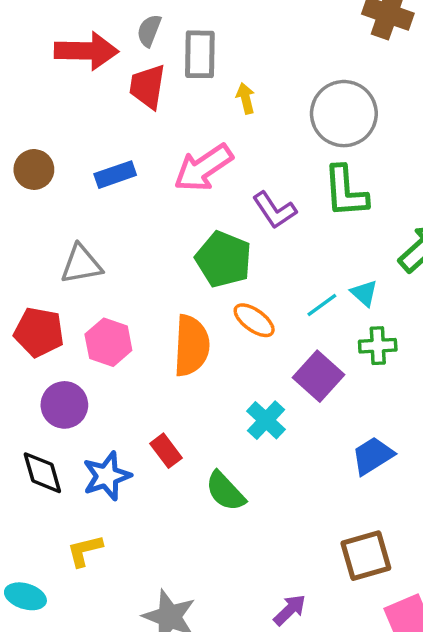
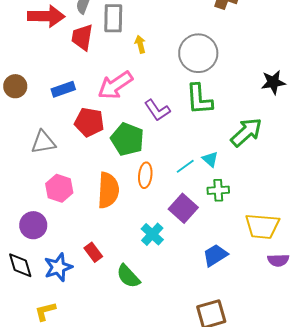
orange ellipse: (254, 320) -> (145, 175), turned 60
red pentagon: (39, 332) -> (89, 122), moved

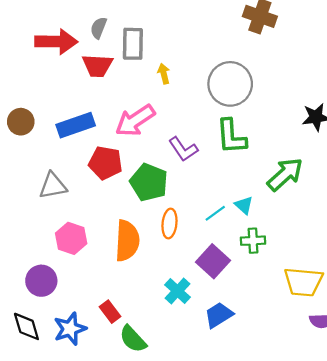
red trapezoid: (82, 37) -> (97, 66), turned -96
blue rectangle: (63, 89) -> (76, 125), size x1.4
blue trapezoid: (215, 255) -> (219, 315), moved
green semicircle: (128, 276) -> (133, 339), moved

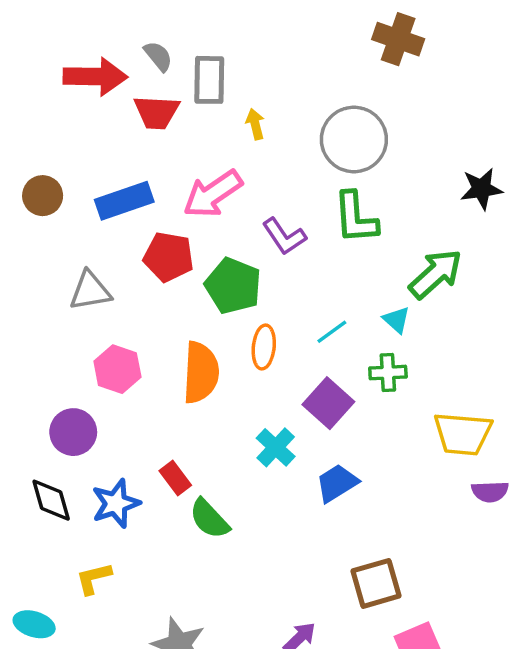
gray semicircle: (99, 28) -> (158, 56), turned 120
cyan triangle: (244, 205) -> (396, 320), moved

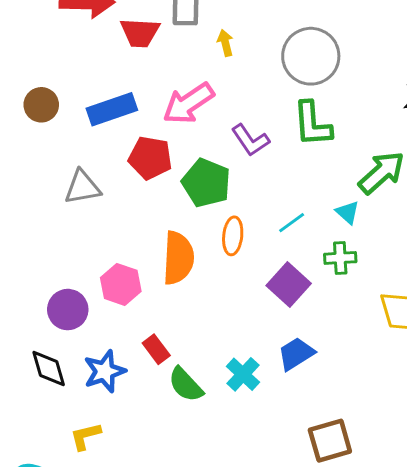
pink hexagon: (117, 369) -> (121, 284), moved
cyan cross: (276, 447) -> (243, 374), moved

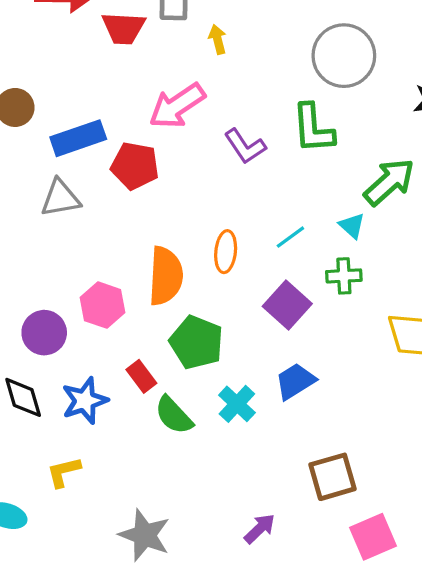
gray circle: (311, 56) -> (344, 56), moved
blue rectangle: (112, 109) -> (78, 138), moved
green pentagon: (206, 183) -> (196, 342), moved

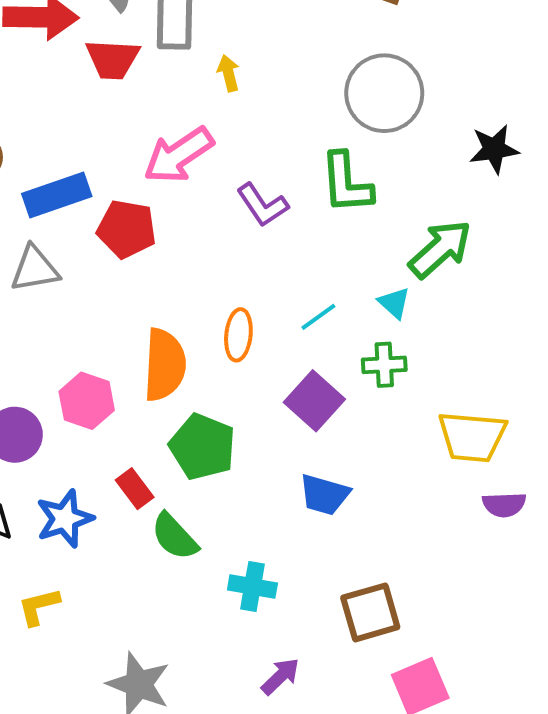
blue trapezoid: (295, 381) -> (324, 495), turned -132
cyan cross: (237, 404) -> (252, 587), moved, turned -33

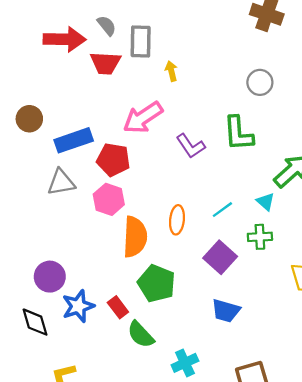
gray circle: (384, 93) -> (260, 82), size x0.6
pink hexagon: (87, 401) -> (109, 199), moved
blue star: (65, 519) -> (78, 306), moved
cyan cross: (252, 587) -> (185, 363), turned -35

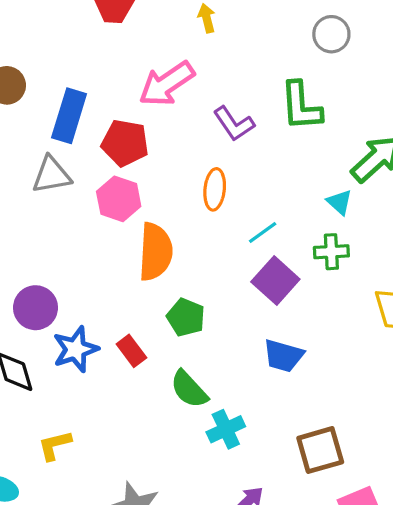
blue rectangle: (74, 140) -> (69, 116), turned -54
cyan line: (222, 210) -> (263, 233), moved
orange ellipse: (177, 220) -> (215, 189), moved
green pentagon: (157, 283) -> (186, 317), size x0.7
green semicircle: (141, 335) -> (189, 389), moved

